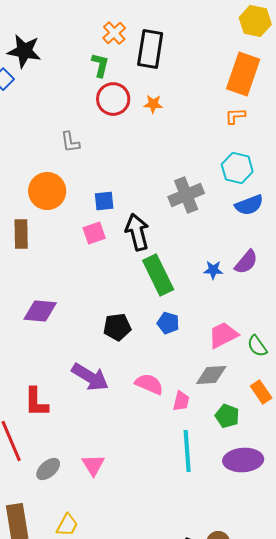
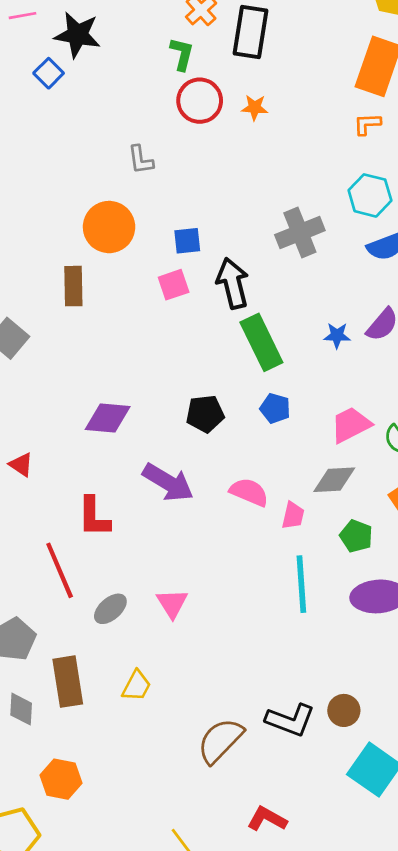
purple diamond: (40, 311) -> (108, 418), moved

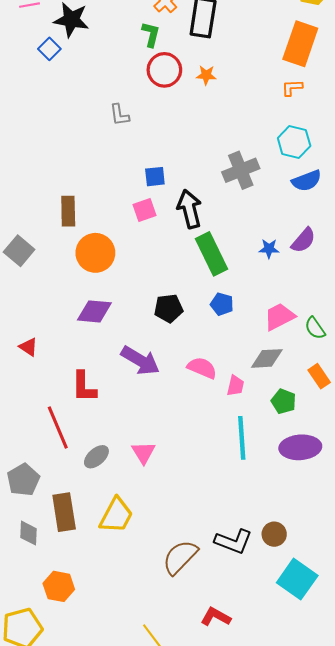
orange circle: (109, 227) -> (95, 253), moved
yellow trapezoid: (136, 686) -> (116, 515), size x1.5

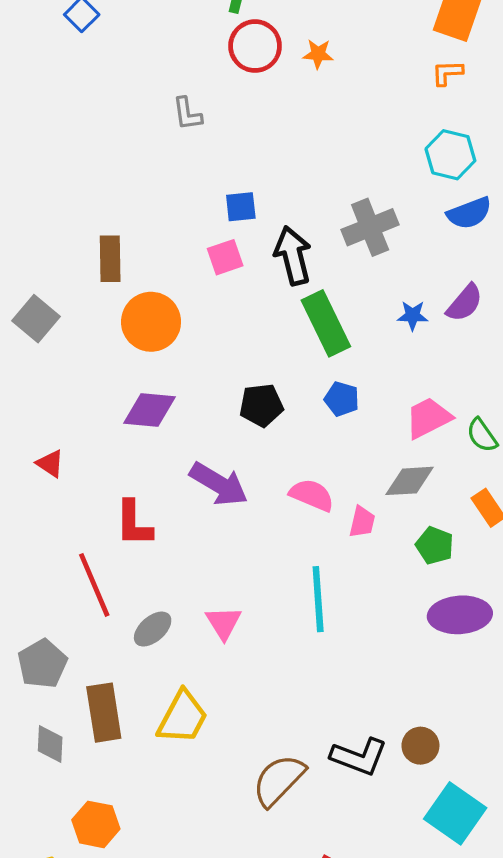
gray cross: (241, 170) -> (370, 227), moved
cyan line: (242, 438) -> (318, 599), moved

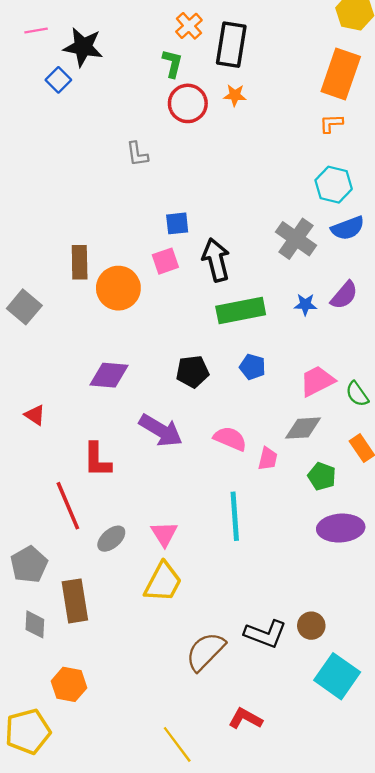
orange star: (318, 54) -> (235, 95), moved
gray cross: (370, 227) -> (296, 239), moved, turned -33
orange circle: (151, 322) -> (118, 288), moved
green rectangle: (326, 323) -> (241, 310), turned -75
yellow trapezoid: (183, 717) -> (163, 582), moved

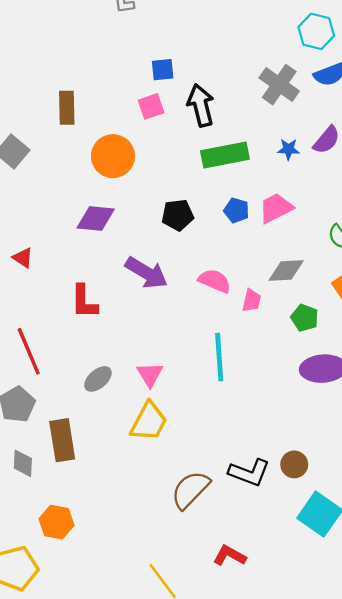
orange circle: (118, 288) -> (113, 156), moved
pink trapezoid: (317, 381) -> (276, 208), moved
red line: (68, 506) -> (29, 351), moved

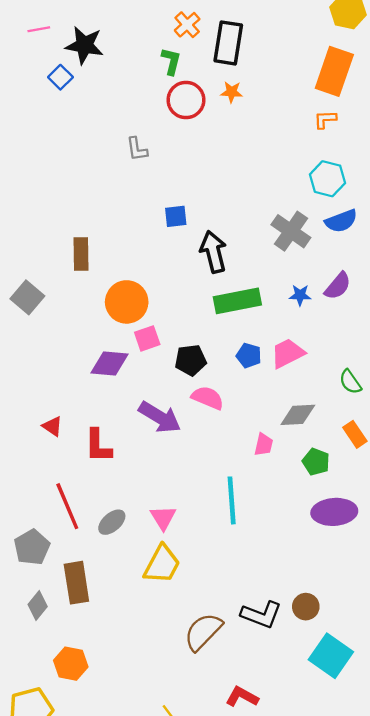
pink square: (151, 106) -> (147, 338), moved
red triangle: (23, 258) -> (52, 426), moved
pink semicircle: (215, 281) -> (208, 398), moved
red line: (29, 351) -> (67, 506), moved
gray diamond: (23, 463) -> (38, 605), turned 36

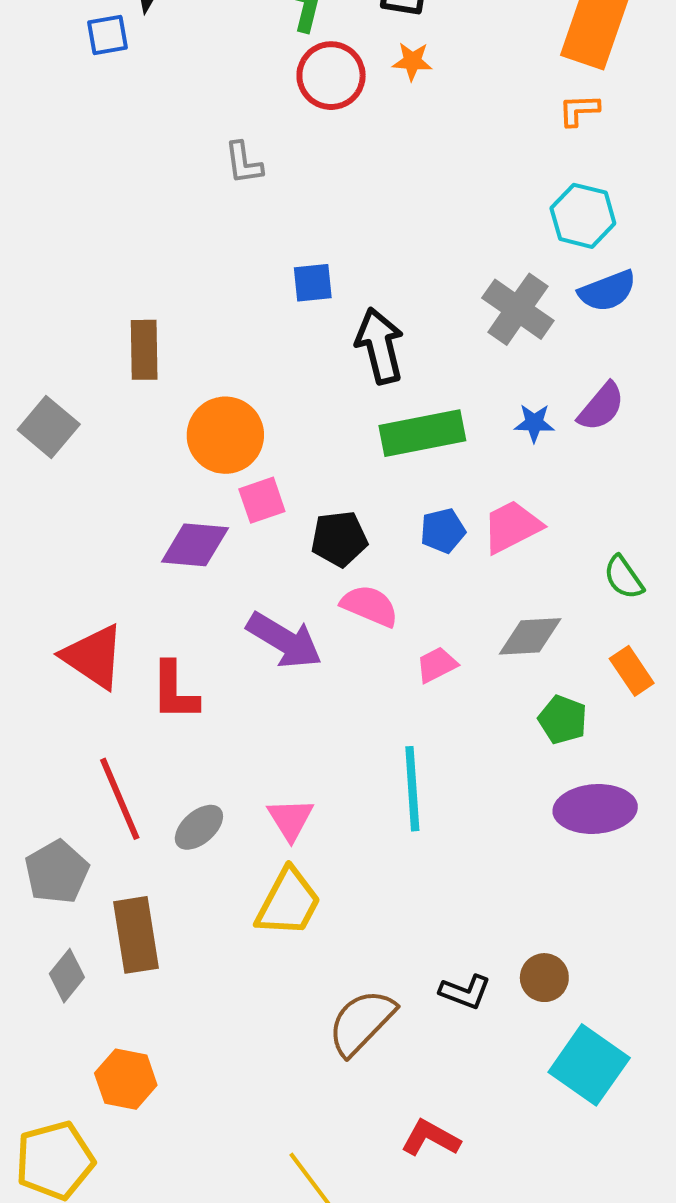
blue square: (60, 77) -> (108, 35), turned 35
blue pentagon: (249, 356) -> (443, 531), turned -30
red triangle: (52, 426) -> (93, 657), size x1.8
pink trapezoid: (264, 445) -> (437, 665), moved, turned -130
black L-shape: (261, 615) -> (465, 992), size x0.7

